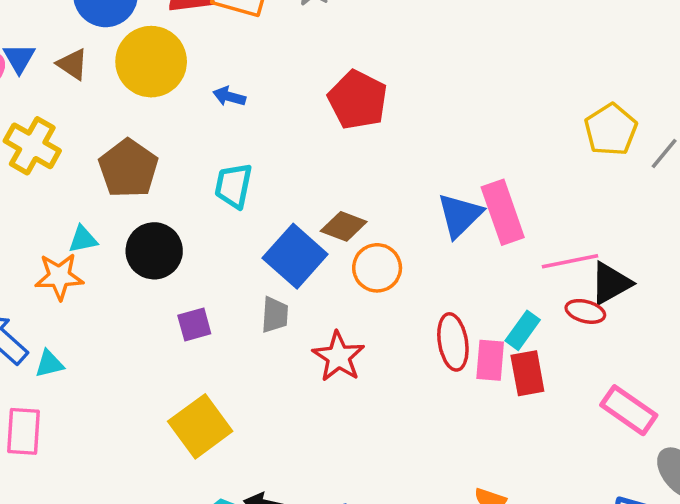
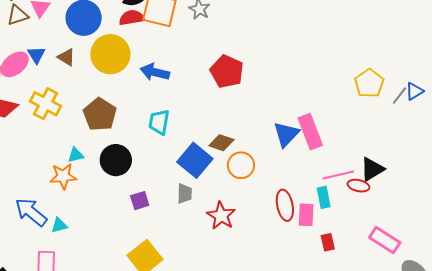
blue arrow: (229, 96) -> (155, 72), size x1.6
pink line: (570, 261) -> (338, 175), moved
cyan rectangle: (523, 330) -> (324, 197), turned -45
red rectangle: (527, 373) -> (328, 242), moved, size x0.7

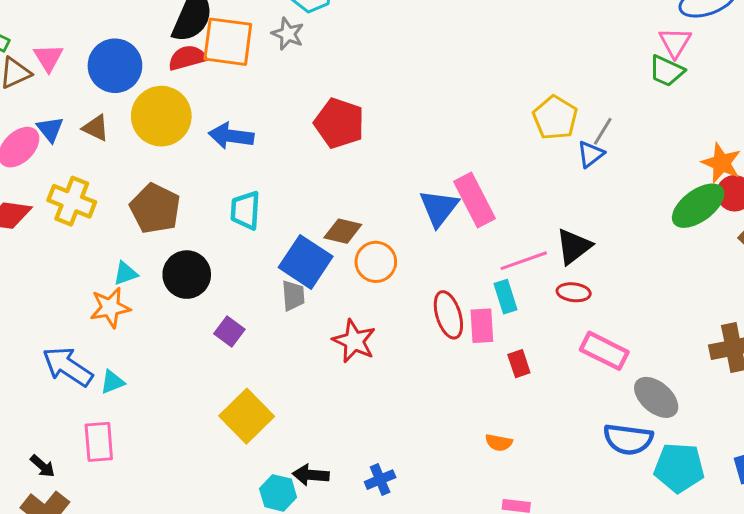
blue triangle: (414, 91) -> (591, 154), moved
red ellipse: (358, 186) -> (574, 292), moved
gray trapezoid: (185, 194) -> (293, 296), moved
purple square: (140, 201) -> (229, 332), turned -30

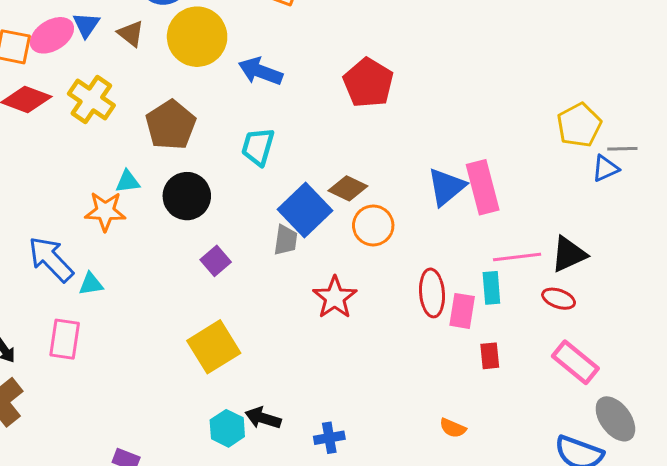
gray line: (603, 131) -> (622, 149), turned 44

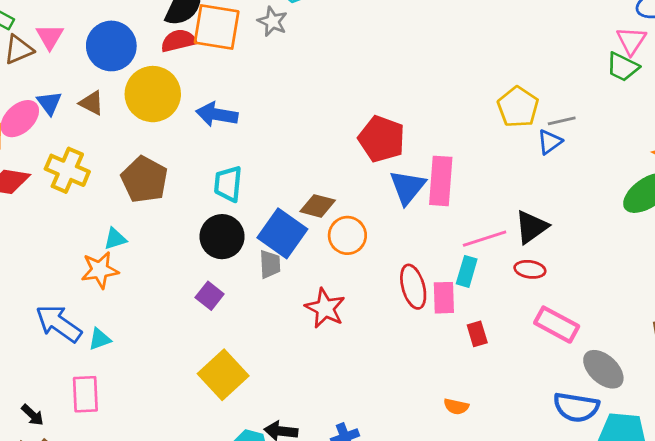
red pentagon: (368, 83) -> (382, 139), moved
pink rectangle: (483, 187) -> (441, 181), turned 30
black circle: (187, 196) -> (222, 237), moved
cyan rectangle: (491, 288) -> (467, 271), turned 32

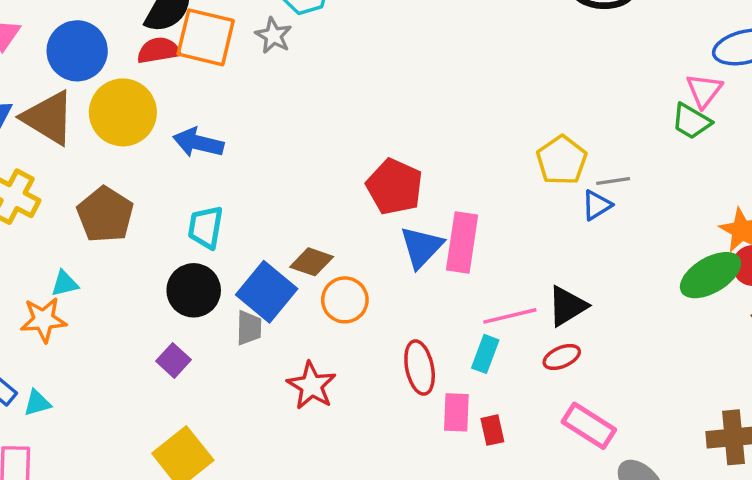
brown triangle: (92, 103) -> (48, 118), size x1.8
red ellipse: (530, 269) -> (562, 357), turned -36
pink rectangle: (444, 298) -> (456, 412), moved

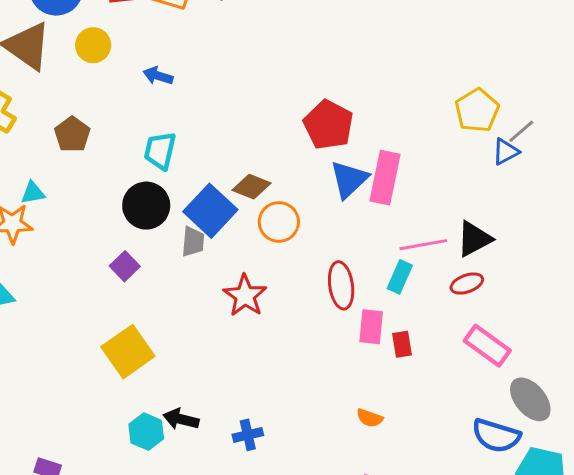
yellow circle: (123, 112) -> (93, 45), size x0.6
blue arrow: (198, 143) -> (158, 76), size x0.7
gray line: (613, 181) -> (521, 131), turned -36
brown pentagon: (105, 215) -> (72, 134), size x0.7

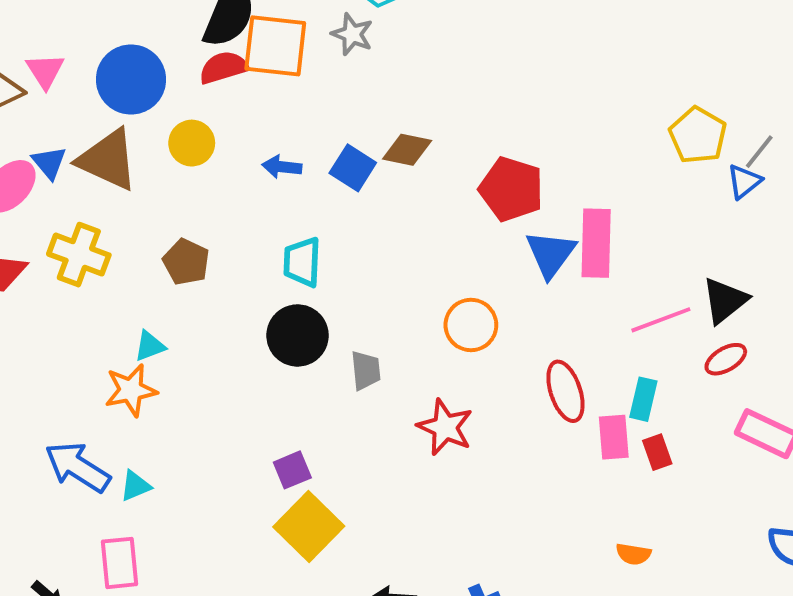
brown diamond: (252, 187) -> (407, 150), moved
blue square: (210, 211) -> (353, 168), moved, size x0.7
purple square: (125, 266) -> (292, 470), moved, turned 32
cyan rectangle: (400, 277) -> (643, 399), moved

